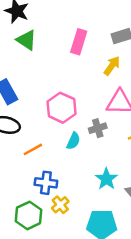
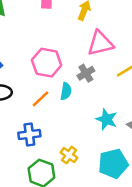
orange line: (33, 149) -> (41, 99), moved
blue cross: (46, 183) -> (29, 134), moved

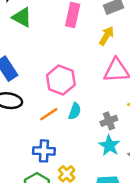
gray cross: (86, 73) -> (109, 121), moved
blue cross: (29, 134) -> (44, 151), moved

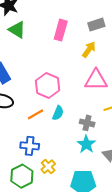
gray cross: (109, 121) -> (87, 123), turned 32

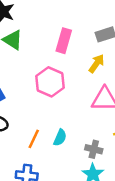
pink hexagon: (48, 86) -> (50, 82), moved
orange line: (36, 114) -> (34, 139), turned -35

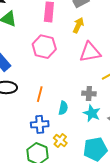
cyan semicircle: (60, 138) -> (63, 108), moved

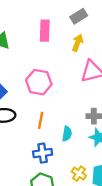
pink hexagon: (44, 47) -> (39, 82), moved
yellow cross: (60, 140) -> (79, 174), moved

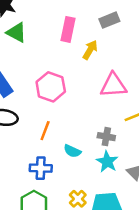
yellow arrow: (78, 43) -> (90, 50), moved
cyan semicircle: (67, 134) -> (72, 151), turned 96

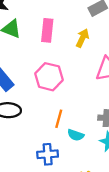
pink rectangle: (68, 29) -> (47, 30), moved
orange line: (45, 131) -> (59, 119), moved

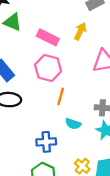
pink rectangle: (47, 30) -> (48, 37), moved, turned -70
orange line: (59, 119) -> (61, 96), moved

